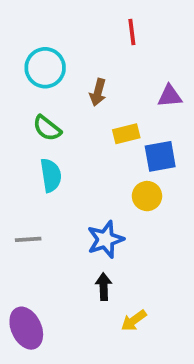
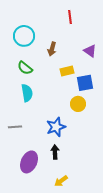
purple triangle: (170, 96) -> (90, 51), turned 40
yellow arrow: (134, 321) -> (61, 181), moved
purple ellipse: (26, 328) -> (29, 162), moved, turned 50

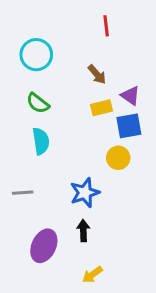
brown arrow: (52, 49) -> (97, 74), moved, turned -56
purple triangle: (90, 51) -> (130, 96), moved

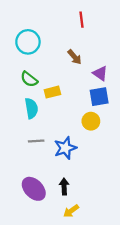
yellow rectangle: (102, 108) -> (52, 92), moved
gray line: (23, 193) -> (36, 141), moved
black arrow: (83, 231) -> (64, 186), moved
purple ellipse: (44, 246) -> (34, 189), turned -70

